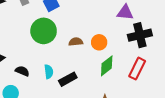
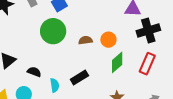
cyan semicircle: (49, 72) -> (55, 85), moved

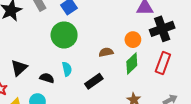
brown semicircle: (85, 40) -> (106, 52), moved
orange circle: (108, 40) -> (133, 40), moved
cyan semicircle: (55, 85) -> (67, 69), moved

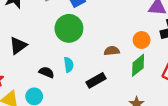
black triangle: (19, 68) -> (18, 46), moved

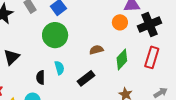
orange circle: (142, 40) -> (120, 22), moved
black semicircle: (47, 72) -> (41, 77), turned -104

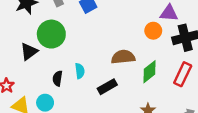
green circle: (55, 35) -> (51, 34), moved
brown semicircle: (96, 50) -> (123, 57), size x1.5

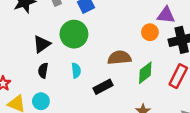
green circle: (51, 34) -> (74, 34), moved
black triangle: (29, 52) -> (42, 44), moved
black semicircle: (58, 78) -> (43, 70), moved

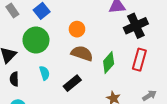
orange circle: (150, 32) -> (77, 29), moved
brown semicircle: (119, 58) -> (82, 53), turned 35

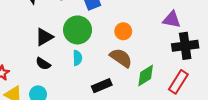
cyan semicircle: (45, 73) -> (77, 58), moved
black semicircle: (14, 79) -> (43, 64), turned -72

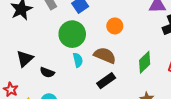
black triangle: (44, 37) -> (25, 59), moved
brown semicircle: (121, 58) -> (105, 55), moved

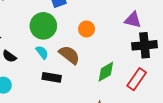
cyan semicircle: (78, 60) -> (42, 52), turned -40
black rectangle: (106, 81) -> (52, 77), moved, turned 30

